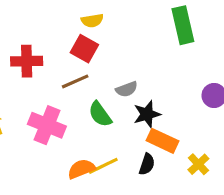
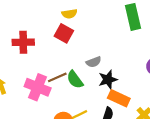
brown line: (75, 81) -> (57, 77), moved

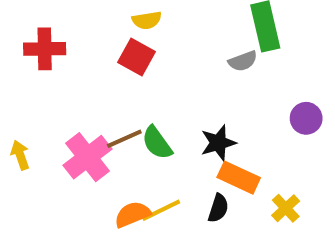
red cross: (23, 42) -> (45, 49), moved
gray semicircle: (94, 62) -> (243, 61), moved
pink cross: (38, 87) -> (88, 157), turned 30

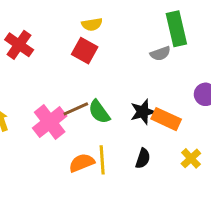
red cross: (45, 49) -> (19, 45), turned 36
orange rectangle: (239, 178) -> (166, 119), moved
yellow line: (161, 210) -> (102, 160), turned -68

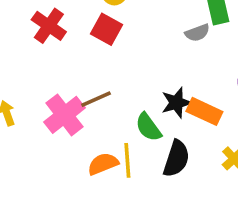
red cross: (19, 45) -> (49, 26), moved
green semicircle: (99, 112) -> (148, 127), moved
black semicircle: (143, 158) -> (176, 159), size x1.5

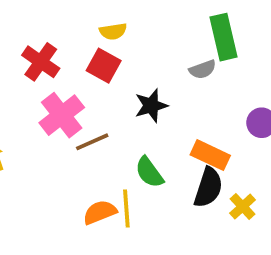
black star: (176, 103) -> (151, 106), moved
pink cross: (65, 115) -> (62, 115), moved
black semicircle: (176, 159) -> (208, 187), moved

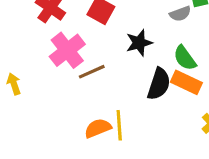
green semicircle: (149, 172) -> (185, 58), moved
black semicircle: (208, 187) -> (159, 84), moved

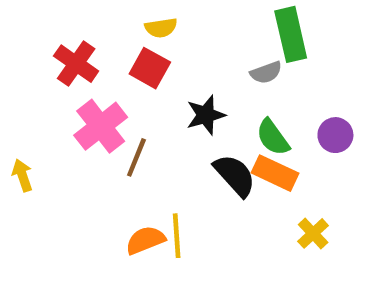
brown line: (92, 72) -> (136, 157), turned -44
black semicircle: (159, 84) -> (235, 175), turned -60

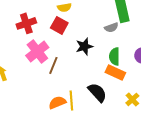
red cross: (76, 64) -> (26, 23), turned 36
green semicircle: (273, 137) -> (114, 56), turned 36
black semicircle: (235, 175) -> (97, 92), moved

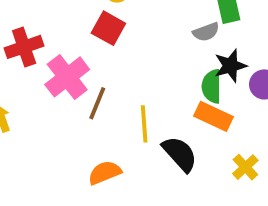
red cross: (26, 23) -> (24, 47), moved
black star: (84, 46) -> (230, 66), moved
yellow line: (71, 100) -> (144, 124), moved

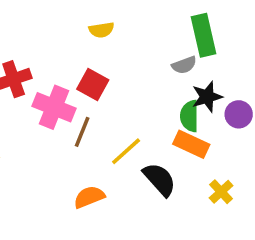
red square: (108, 28) -> (93, 84), moved
pink cross: (67, 77) -> (54, 107), turned -30
yellow line: (144, 124) -> (126, 151), turned 52

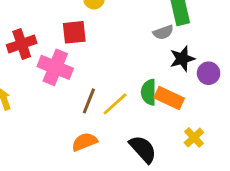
red square: (93, 84) -> (74, 32), moved, turned -35
green semicircle: (189, 116) -> (149, 92), moved
brown line: (82, 132) -> (89, 101), moved
black semicircle: (160, 179) -> (143, 149), moved

